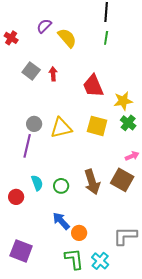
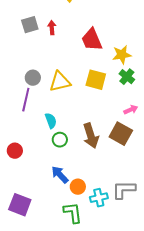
gray square: (31, 71) -> (30, 25), turned 36
cyan semicircle: (37, 183) -> (51, 121), moved
cyan cross: (100, 261) -> (99, 198), moved, turned 36

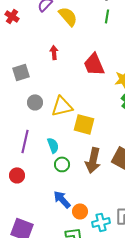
gray square: (30, 25) -> (21, 72), moved
yellow square: (96, 80) -> (84, 124), moved
purple line: (26, 100) -> (25, 141), moved
brown arrow: (91, 136) -> (93, 160), turned 30

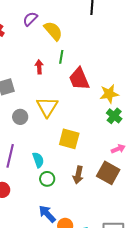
green line: (107, 16) -> (61, 57), moved
yellow triangle: (62, 106) -> (47, 107), moved, turned -45
brown arrow: (93, 160) -> (78, 175), size x0.7

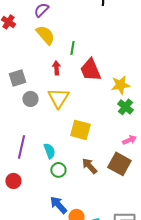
yellow semicircle: (53, 31) -> (45, 35), moved
red arrow: (39, 67) -> (56, 68), moved
gray circle: (20, 117) -> (30, 99), moved
brown arrow: (78, 175) -> (89, 166), turned 126

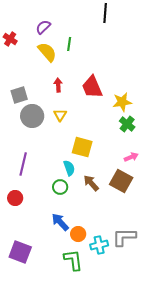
green line: (72, 48) -> (69, 44), moved
yellow triangle: (58, 98) -> (60, 115), size x0.6
gray circle: (30, 99) -> (32, 116), size x1.5
cyan semicircle: (49, 151) -> (69, 168), moved

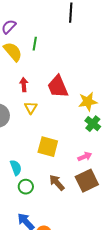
yellow triangle: (60, 115) -> (31, 108), moved
pink arrow: (131, 157) -> (85, 157), moved
cyan semicircle: (69, 168) -> (16, 168), moved
brown square: (121, 181) -> (87, 181), turned 35

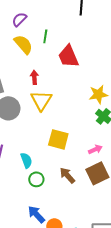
red trapezoid: (58, 87) -> (68, 56), moved
yellow triangle: (31, 108) -> (41, 100), size x1.6

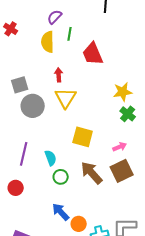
purple semicircle: (19, 19) -> (55, 17), moved
yellow semicircle: (23, 44) -> (48, 42), turned -140
brown arrow: (67, 175) -> (92, 173), size x1.4

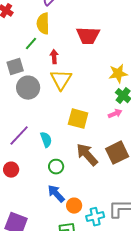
green line: (70, 34) -> (31, 44), moved, turned 32
red trapezoid: (93, 54) -> (88, 36), turned -65
pink arrow: (120, 147) -> (115, 114), moved
purple line: (24, 154) -> (19, 136), turned 30
green circle: (61, 177) -> (56, 167), moved

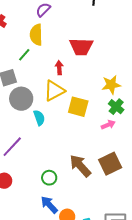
red arrow: (54, 57) -> (59, 68), moved
yellow triangle: (61, 80) -> (54, 91), turned 30
yellow square: (78, 119) -> (78, 107), moved
cyan semicircle: (46, 140) -> (39, 118), moved

